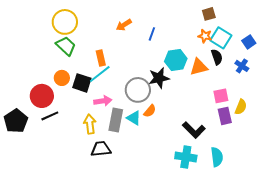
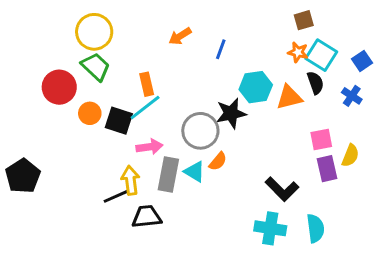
red circle: (42, 96) -> (59, 87), moved
black line: (50, 116) -> (116, 196), moved

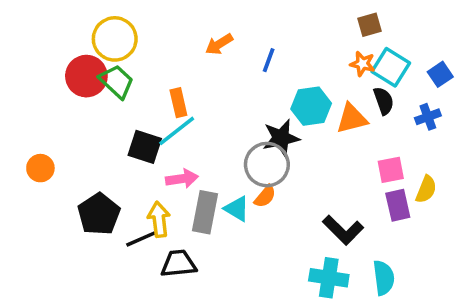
red circle: (59, 87) -> (86, 76), moved
blue cross: (352, 96) -> (428, 117), turned 36
orange circle: (90, 113) -> (40, 168), moved
gray circle: (200, 131) -> (267, 165), moved
black pentagon: (23, 176) -> (99, 214), moved

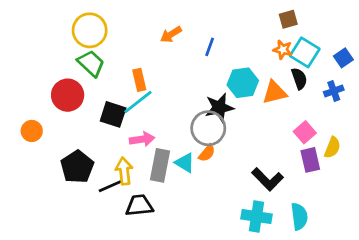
red circle: (86, 76) -> (68, 95), moved
pink square: (391, 170) -> (305, 132), turned -30

